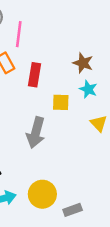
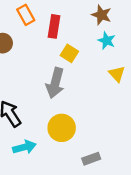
yellow square: (61, 102) -> (69, 53), moved, turned 30
yellow circle: (42, 194) -> (62, 128), moved

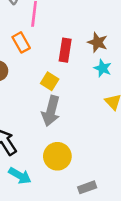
red rectangle: (54, 26) -> (65, 50), moved
yellow square: (69, 53) -> (50, 81), moved
cyan arrow: (24, 147) -> (20, 176), turned 45

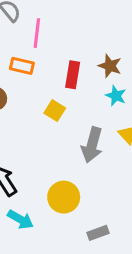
orange rectangle: (21, 42) -> (22, 66), turned -48
gray arrow: (51, 111) -> (92, 145), moved

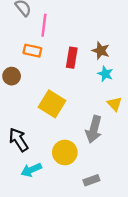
yellow square: (55, 111) -> (52, 104), moved, size x1.6
gray arrow: (92, 145) -> (94, 129), moved
cyan arrow: (20, 219) -> (31, 170), turned 126

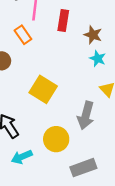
orange rectangle: (32, 51) -> (23, 35), turned 42
red rectangle: (72, 58) -> (63, 21), moved
gray rectangle: (91, 180) -> (83, 168), size x1.5

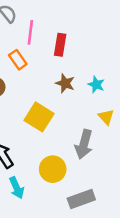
brown star: (93, 35) -> (65, 83), moved
cyan arrow: (22, 157) -> (17, 188), turned -90

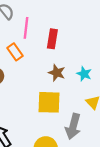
yellow square: (39, 117) -> (49, 102), moved, turned -30

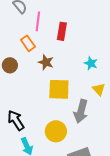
brown star: (57, 73) -> (46, 62), moved

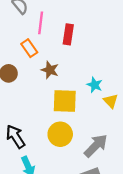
cyan star: (91, 63) -> (95, 85), moved
gray arrow: (81, 111) -> (96, 146), moved, turned -150
yellow circle: (56, 131) -> (60, 134), moved

